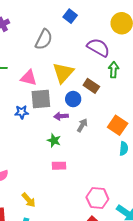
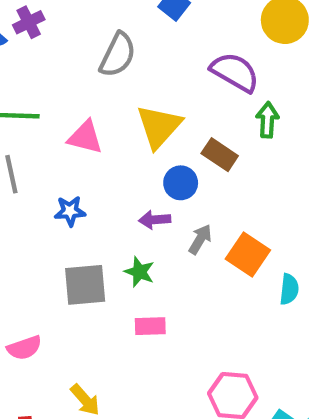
gray square: (41, 99) -> (85, 285), moved
orange square: (118, 125) -> (248, 254), moved

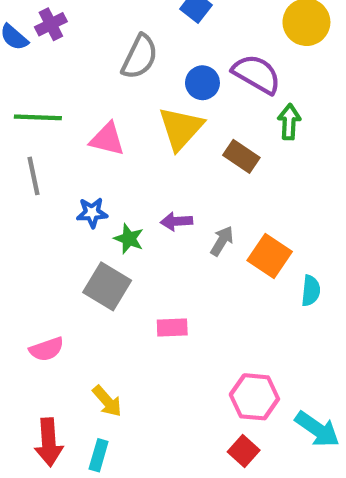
blue circle: (181, 183) -> (202, 83), moved
green star: (139, 272) -> (129, 239), moved
gray square: (85, 285) -> (107, 286), turned 36

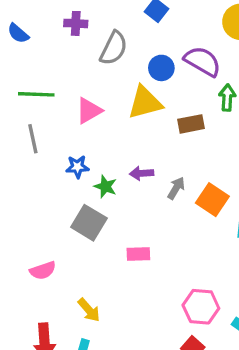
purple cross: (51, 24) -> (76, 23), moved, turned 30
yellow triangle: (181, 128) -> (145, 103), turned 33
pink triangle: (107, 139) -> (89, 111), turned -44
brown rectangle: (241, 156) -> (191, 124), turned -45

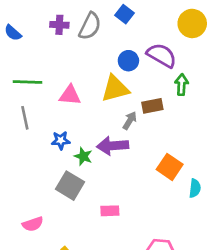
gray semicircle: (114, 48) -> (90, 26), moved
pink triangle: (89, 111) -> (70, 95), turned 35
purple arrow: (142, 173) -> (113, 146), size x1.6
gray arrow: (176, 188) -> (130, 120), moved

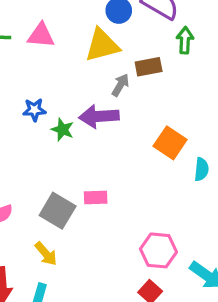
pink triangle: (70, 95) -> (41, 35), moved
gray square: (70, 186) -> (58, 211), moved

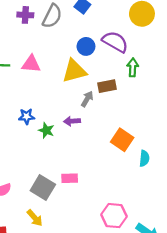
purple arrow: (99, 116) -> (72, 121), size x0.6

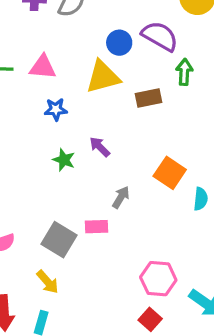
gray arrow: (87, 99) -> (121, 197), moved
blue star: (27, 116) -> (56, 109), moved
purple arrow: (72, 121) -> (100, 147), turned 49

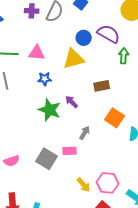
brown rectangle: (149, 98) -> (102, 86), moved
green star: (64, 160) -> (50, 110), size x1.6
yellow arrow: (48, 282) -> (84, 185), moved

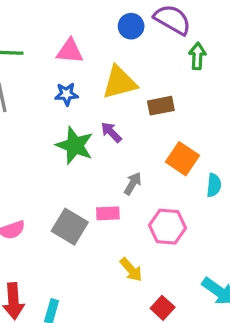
pink triangle: (37, 53) -> (70, 51), moved
yellow triangle: (74, 59) -> (119, 83), moved
pink hexagon: (108, 183) -> (167, 227), moved

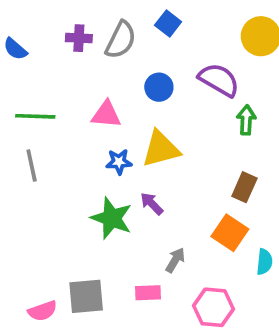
blue circle: (131, 26) -> (159, 87), moved
blue star: (66, 94) -> (119, 162), moved
brown rectangle: (161, 106) -> (244, 187), moved, turned -55
gray square: (70, 227) -> (86, 296), moved, turned -36

